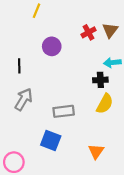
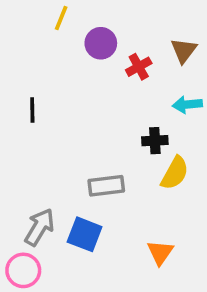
red cross: (89, 32) -> (139, 67), moved
purple circle: (52, 46) -> (101, 43), moved
black cross: (100, 80) -> (155, 141), moved
gray arrow: (24, 99) -> (40, 227), moved

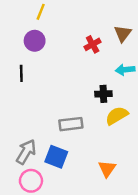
purple circle: (101, 43) -> (35, 41), moved
yellow semicircle: (175, 173) -> (117, 116), turned -150
pink circle: (23, 270) -> (31, 181), moved

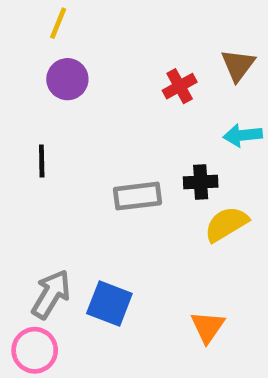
yellow line: (41, 12) -> (58, 23), moved
black line: (21, 73) -> (42, 161), moved
gray rectangle: (71, 124) -> (138, 196), moved
pink circle: (31, 181) -> (35, 350), moved

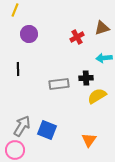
yellow line: (58, 23) -> (15, 10), moved
brown triangle: (238, 65) -> (102, 28), turned 35

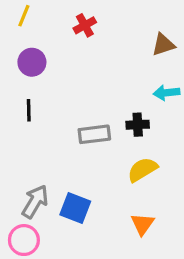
purple circle: (29, 34) -> (32, 62), moved
red cross: (77, 37) -> (85, 25), moved
yellow semicircle: (97, 96) -> (142, 170), moved

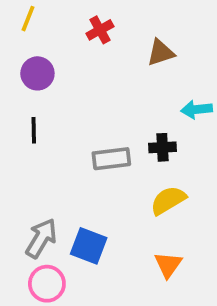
brown triangle: (163, 45) -> (161, 53), moved
pink circle: (24, 240) -> (47, 284), moved

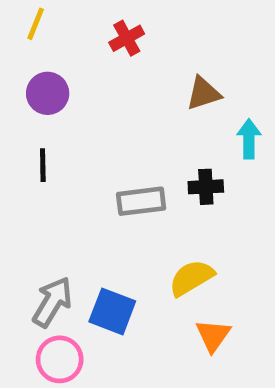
brown triangle: (161, 53) -> (203, 93), moved
cyan arrow: (197, 109) -> (249, 139), turned 96
yellow semicircle: (168, 200) -> (191, 278), moved

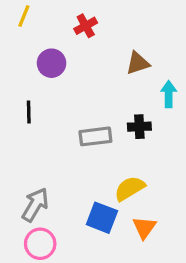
purple circle: (48, 93) -> (52, 63), moved
blue square: (112, 311) -> (102, 218), moved

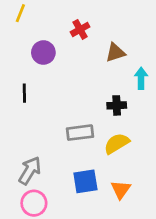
red cross: (86, 26) -> (80, 29), moved
gray rectangle: (95, 136) -> (80, 133), moved
yellow semicircle: (130, 188) -> (117, 143), moved
blue square: (102, 218) -> (85, 181), turned -30

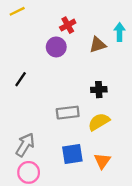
yellow line: (20, 13) -> (17, 11), turned 42
purple circle: (43, 53) -> (56, 47), moved
cyan arrow: (141, 78) -> (120, 32), moved
black line: (24, 93) -> (21, 79), turned 35

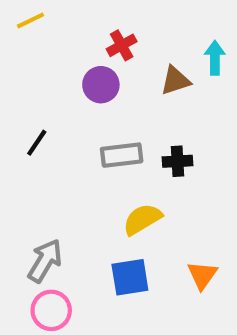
gray rectangle: (68, 113) -> (122, 155), moved
yellow semicircle: (99, 122) -> (142, 219), moved
orange triangle: (102, 161) -> (202, 275), moved

